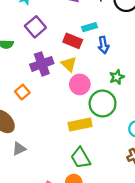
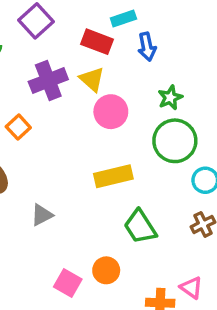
green circle: (103, 103) -> (175, 141), moved
gray triangle: (19, 149) -> (42, 215), moved
green trapezoid: (81, 158) -> (140, 227), moved

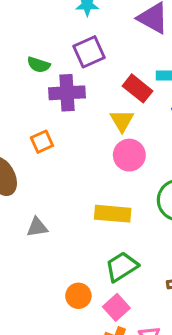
purple cross: (48, 81) -> (67, 93), moved
green trapezoid: (140, 227) -> (122, 267), turned 72
pink square: (68, 283) -> (116, 307), moved

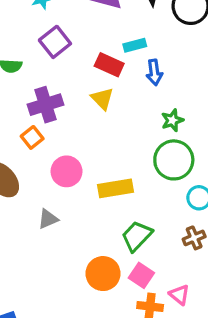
purple cross: (67, 93) -> (45, 105), moved
pink circle: (129, 155) -> (67, 171), moved
orange circle: (78, 296) -> (103, 274), size x1.4

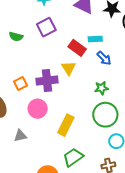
blue arrow: (154, 72) -> (104, 58), turned -49
purple cross: (45, 105) -> (47, 81), moved
green star: (172, 120) -> (101, 88), moved
yellow rectangle: (116, 188) -> (66, 125), turned -65

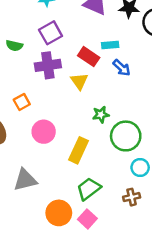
purple cross: (47, 81) -> (48, 65), moved
green star: (101, 88) -> (101, 115), moved
gray triangle: (20, 136) -> (25, 180), moved, size x1.5

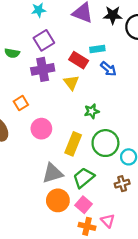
green circle: (126, 136) -> (105, 143), moved
gray triangle: (25, 180) -> (53, 173), moved

